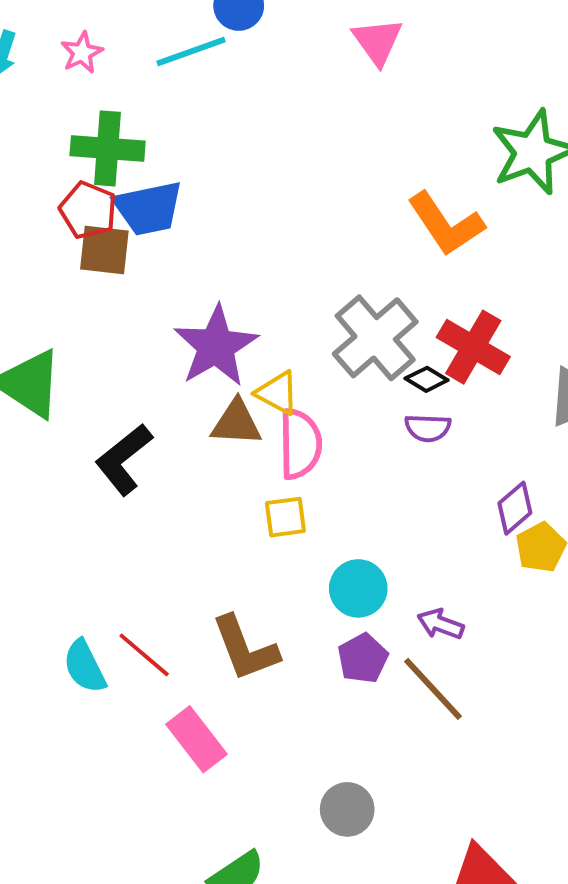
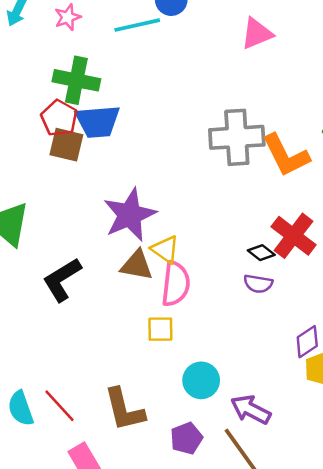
pink triangle: (377, 41) -> (257, 33), turned 36
gray cross: (375, 338) -> (237, 137), moved, turned 30
purple arrow: (440, 624) -> (251, 410), size x1.4
purple pentagon: (363, 658) -> (186, 438), moved

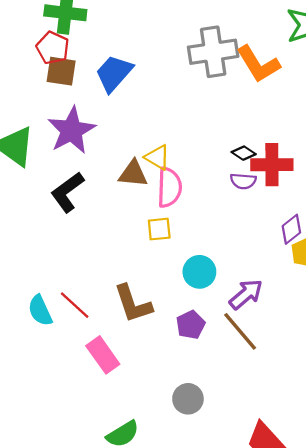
blue trapezoid: (98, 122) -> (114, 73), moved, turned 141
purple star: (130, 215) -> (72, 130), moved
red cross: (294, 236) -> (272, 165), moved, turned -33
purple arrow: (251, 410) -> (246, 294), turned 117

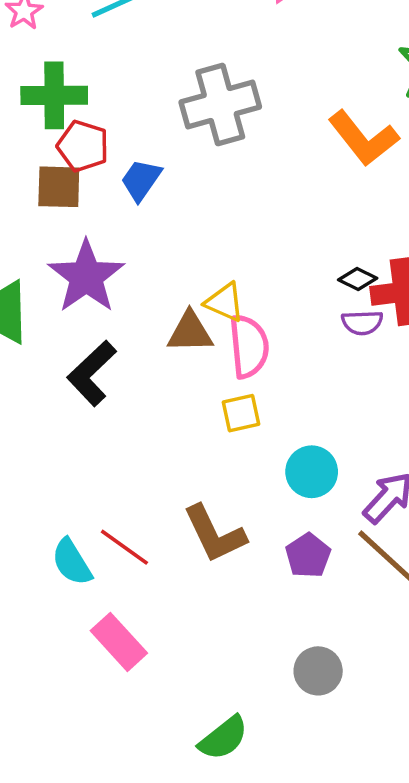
red pentagon: (53, 48) -> (83, 146), moved
gray cross: (213, 52) -> (220, 104), moved
blue trapezoid: (114, 73) -> (141, 180), size x0.7
pink rectangle: (103, 355) -> (119, 642), moved

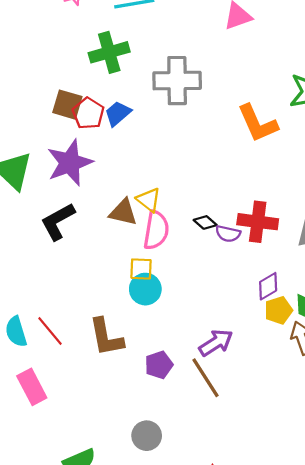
green cross: (54, 95) -> (109, 52), moved, turned -30
red pentagon: (83, 146) -> (88, 113), moved
black diamond: (358, 279) -> (205, 222), moved
cyan circle: (312, 472) -> (145, 289), moved

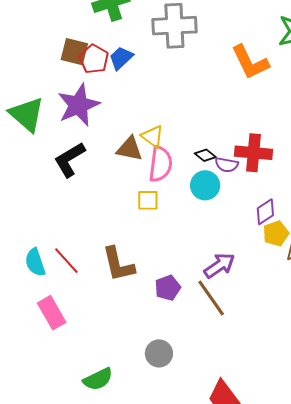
cyan circle: (145, 289) -> (205, 185), moved

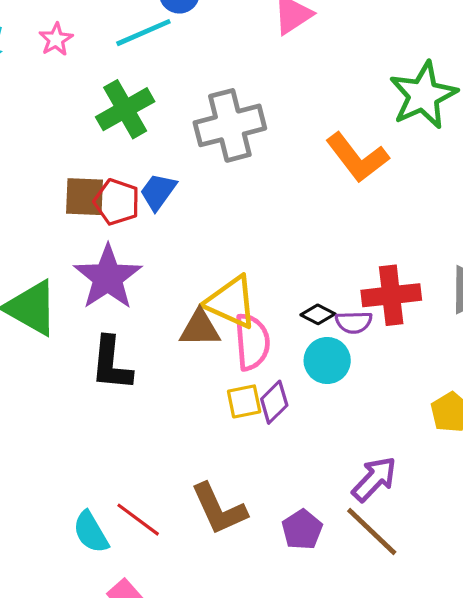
yellow triangle: (152, 136) -> (231, 302), size x1.5
black L-shape: (70, 160) -> (111, 364), turned -42
purple diamond: (265, 212) -> (274, 402), moved

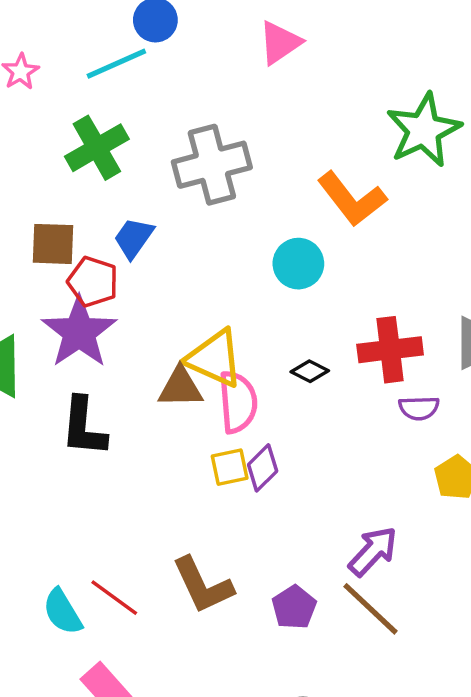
red pentagon: (117, 202) -> (93, 282), moved
purple semicircle: (354, 322) -> (419, 408), moved
cyan circle: (327, 361) -> (298, 264), moved

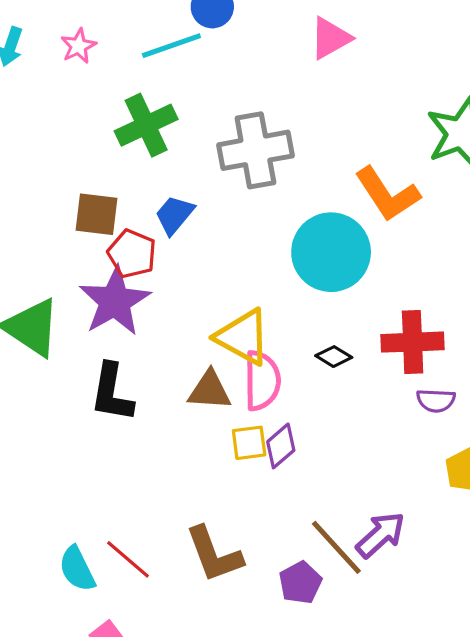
cyan circle: (298, 264) -> (331, 252), size x1.6
brown triangle: (180, 387) -> (210, 390), moved
brown line: (371, 609) -> (336, 547), moved

